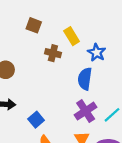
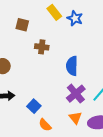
yellow rectangle: (72, 36) -> (54, 12), moved
blue star: (97, 53) -> (75, 18), moved

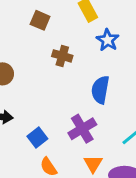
blue star: (75, 18) -> (108, 40), moved
purple cross: (76, 94) -> (82, 129), moved

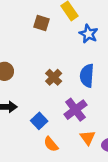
brown square: (40, 20) -> (41, 23), moved
brown cross: (62, 56) -> (54, 77), moved, turned 35

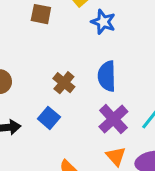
purple cross: (75, 110) -> (113, 119), moved
blue square: (39, 121) -> (49, 118), moved

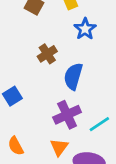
brown cross: (64, 83) -> (47, 54), moved

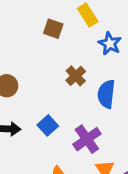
purple cross: (67, 115) -> (87, 139), moved

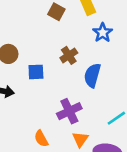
blue square: (48, 125) -> (36, 72), moved, turned 30

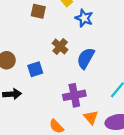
blue semicircle: (92, 75) -> (86, 58), turned 30
purple cross: (69, 111) -> (74, 95), turned 30

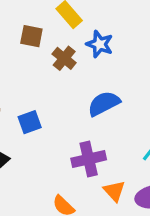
brown cross: (60, 46) -> (64, 58), moved
blue semicircle: (86, 58) -> (104, 103), turned 35

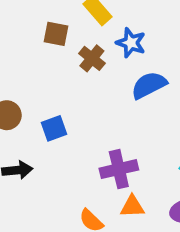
blue semicircle: (104, 103) -> (149, 85), moved
orange triangle: (114, 191) -> (132, 207), moved, turned -50

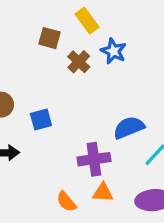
blue semicircle: (149, 85) -> (129, 128), moved

